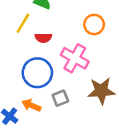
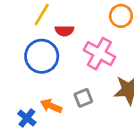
blue circle: (37, 73) -> (42, 56), moved

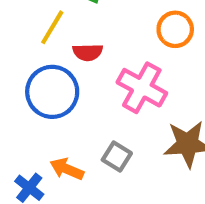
gray square: (83, 98) -> (117, 156), turned -36

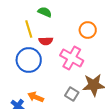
yellow line: (52, 27) -> (29, 29), turned -48
gray square: (117, 156) -> (72, 94), moved

